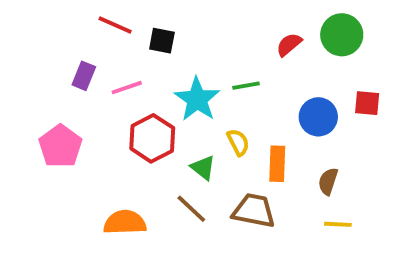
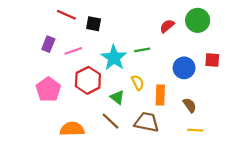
pink pentagon: (60, 146) -> (48, 89), moved
brown semicircle: (328, 181) -> (190, 105), turned 126

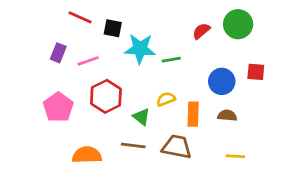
cyan star: (114, 58) -> (140, 49), moved, turned -30
yellow semicircle: (138, 83) -> (166, 99), turned -84
brown semicircle: (190, 105) -> (227, 115), moved, turned -49
brown line: (111, 121) -> (133, 145), turned -36

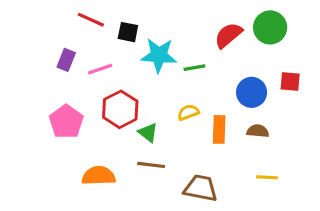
red semicircle: (201, 31) -> (228, 35), size x1.4
green triangle: (141, 117) -> (148, 133), moved
brown trapezoid: (177, 147) -> (201, 188), moved

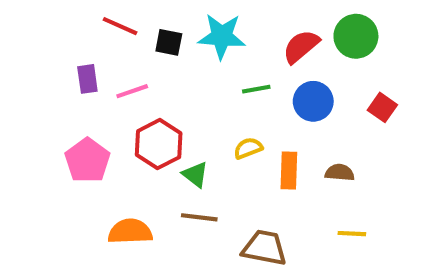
cyan star: (159, 55) -> (222, 36), moved
purple rectangle: (66, 60) -> (87, 79), turned -30
red square: (290, 82) -> (382, 107), turned 30
blue circle: (252, 92) -> (313, 101), moved

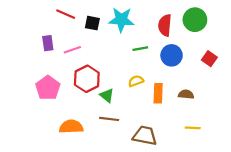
red semicircle: (301, 46) -> (165, 25), turned -45

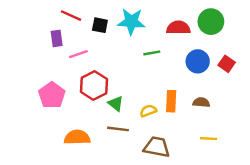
red semicircle: (165, 25) -> (178, 28), turned 85
purple rectangle: (48, 43) -> (57, 38), moved
blue circle: (172, 55) -> (198, 61), moved
yellow semicircle: (136, 81) -> (148, 111), moved

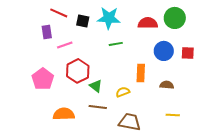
green line: (152, 53) -> (116, 44), moved
red square: (227, 64) -> (188, 53), turned -32
orange rectangle: (171, 101) -> (141, 73), moved

